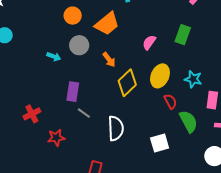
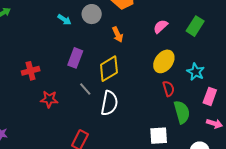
yellow diamond: (127, 83) -> (109, 69), moved
gray line: (84, 113) -> (85, 89), moved
white square: (160, 143) -> (159, 136), moved

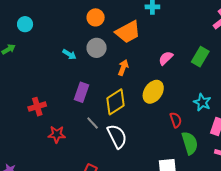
orange arrow: (118, 35) -> (123, 68), turned -133
yellow ellipse: (164, 61) -> (153, 92), moved
white semicircle: (109, 103) -> (117, 136), turned -35

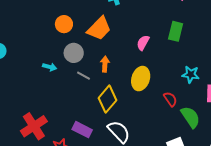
purple rectangle: (82, 92) -> (82, 130), moved, turned -66
red cross: (37, 107) -> (34, 126), size x1.5
gray line: (93, 123) -> (83, 76), moved

